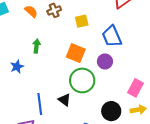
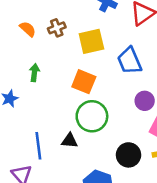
yellow square: (82, 21) -> (91, 41), size x1.5
purple circle: (105, 61) -> (145, 101), moved
black triangle: (64, 100) -> (70, 141), turned -32

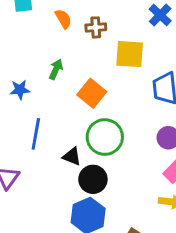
orange square: (84, 82) -> (92, 93), moved
blue line: (38, 146) -> (36, 134), moved
black circle: (128, 155) -> (93, 179), moved

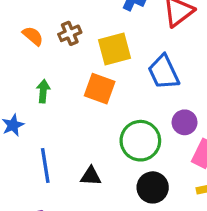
orange square: (92, 93) -> (100, 89), moved
green circle: (105, 137) -> (140, 141), moved
black circle: (93, 179) -> (153, 187), moved

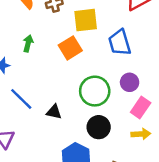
orange square: (100, 89) -> (70, 48), turned 30
blue line: (45, 166) -> (21, 99), turned -45

